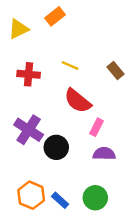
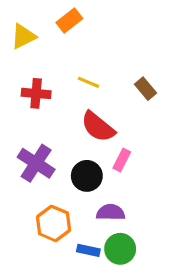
black circle: (56, 147) -> (87, 176), moved
purple semicircle: (104, 154) -> (111, 212), moved
orange hexagon: (31, 195) -> (54, 223), moved
blue rectangle: (60, 200) -> (88, 250), moved, turned -30

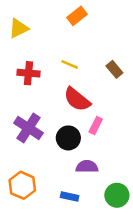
orange rectangle: (69, 21) -> (77, 16), moved
orange hexagon: (54, 223) -> (22, 185), moved
green circle: (120, 249) -> (117, 195), moved

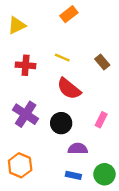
pink rectangle: (96, 125) -> (101, 120), moved
blue rectangle: (70, 196) -> (73, 175), moved

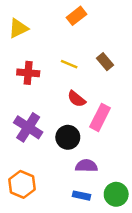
brown rectangle: (102, 62) -> (105, 62), moved
red semicircle: (69, 89) -> (76, 99), size x0.7
pink rectangle: (101, 120) -> (100, 117), moved, size x1.5

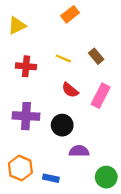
pink rectangle: (100, 117) -> (101, 96), moved
purple cross: (28, 127) -> (26, 116), turned -30
blue rectangle: (81, 196) -> (51, 178), moved

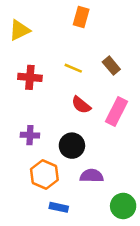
orange rectangle: (70, 14) -> (81, 17), turned -36
purple cross: (26, 116) -> (30, 135), size x0.6
orange hexagon: (20, 168) -> (44, 174), moved

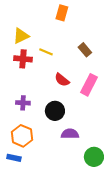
yellow triangle: (19, 30) -> (21, 36), moved
yellow line: (73, 68) -> (46, 52), moved
orange hexagon: (44, 174) -> (22, 136), moved
blue rectangle: (59, 207) -> (14, 158), moved

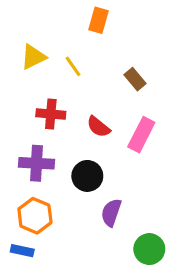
yellow line: (46, 52) -> (73, 66), moved, turned 32
red cross: (23, 59) -> (51, 114), moved
purple cross: (23, 103) -> (37, 163), size x1.5
purple semicircle: (70, 134) -> (111, 213), turned -72

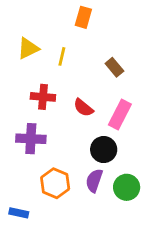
yellow line: (73, 66) -> (62, 56), turned 48
black circle: (87, 176) -> (104, 150), moved
orange hexagon: (35, 216) -> (55, 183), moved
green circle: (149, 249) -> (127, 187), moved

